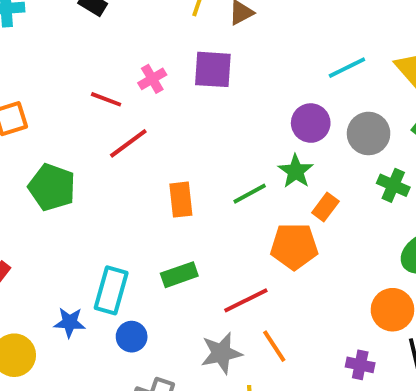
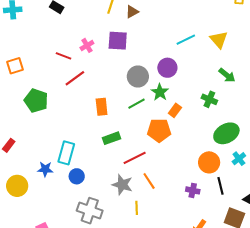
gray circle: (369, 133) -> (138, 77), moved
green rectangle: (179, 275) -> (111, 138), moved
gray star: (221, 353) -> (122, 185), turned 30

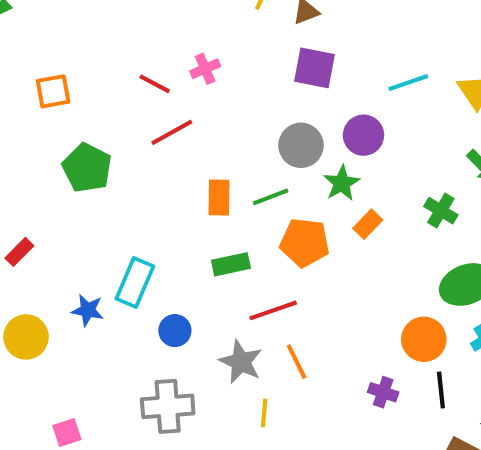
purple square: (118, 41) -> (314, 68), moved
green line: (136, 104) -> (271, 197), moved
orange pentagon: (159, 130) -> (305, 243), moved
blue circle: (77, 176) -> (175, 331), moved
gray cross: (90, 211) -> (168, 406), turned -30

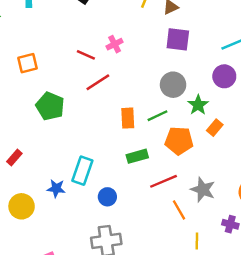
purple circle: (363, 135) -> (224, 76), moved
gray star: (241, 362) -> (203, 190), moved
yellow line: (264, 413) -> (197, 241), moved

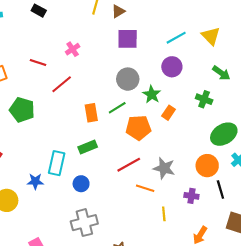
red line: (86, 55) -> (38, 62), moved
green rectangle: (137, 156) -> (88, 147), moved
orange line: (179, 210) -> (145, 188), turned -36

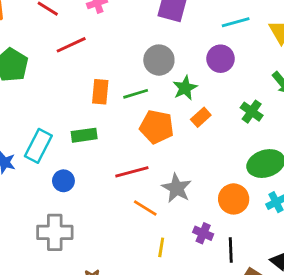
black line: (220, 190) -> (231, 250), moved

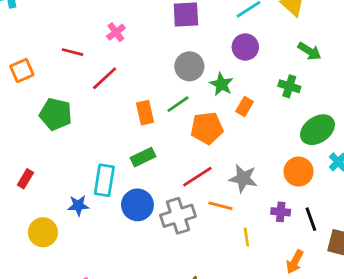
blue circle: (63, 181) -> (137, 205), size x1.5
gray cross: (55, 232) -> (178, 216), moved

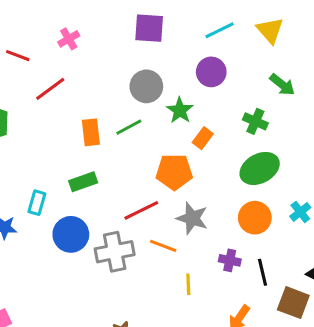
orange pentagon: (207, 128) -> (174, 172), moved
green ellipse: (317, 130) -> (260, 168), moved
cyan rectangle: (104, 180) -> (37, 203), size x0.7

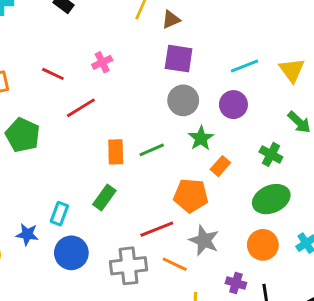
gray circle: (146, 86) -> (183, 100), moved
green rectangle: (83, 182) -> (104, 198), turned -40
blue circle: (71, 234) -> (71, 253), moved

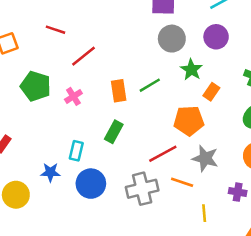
pink cross: (102, 62) -> (73, 96), moved

